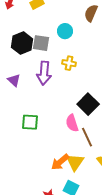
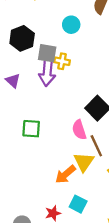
gray square: (41, 43) -> (47, 53), moved
yellow cross: (69, 63) -> (62, 61), moved
yellow triangle: (75, 162) -> (84, 162), moved

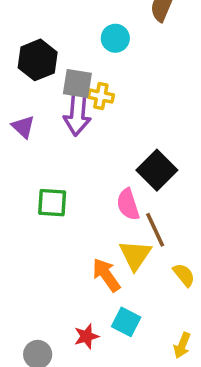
orange arrow: (65, 174) -> (106, 275), turned 95

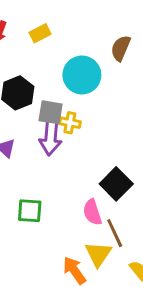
cyan circle: (115, 38) -> (82, 75), size x1.6

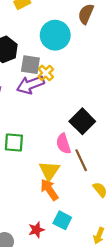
yellow cross: (70, 123) -> (46, 73), turned 35
purple arrow: (51, 138) -> (30, 85), turned 64
yellow triangle: (98, 254) -> (49, 171), moved

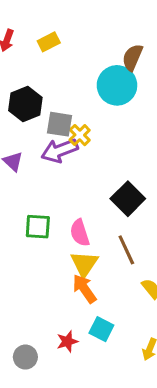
cyan circle: (55, 35) -> (117, 85), moved
pink semicircle: (63, 144) -> (80, 233), moved

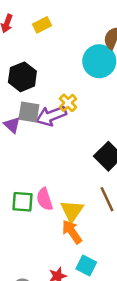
gray square: (60, 124) -> (29, 112), moved
green square: (38, 227) -> (22, 202), moved
pink semicircle: (80, 233) -> (45, 199), moved

